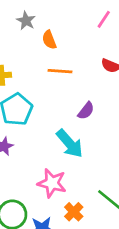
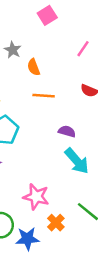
purple semicircle: (86, 111) -> (67, 131), turned -112
cyan arrow: (70, 144) -> (77, 161), moved

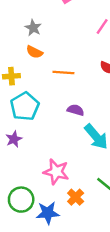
orange semicircle: (34, 67) -> (34, 52), moved, turned -42
purple semicircle: (67, 131) -> (76, 110), moved

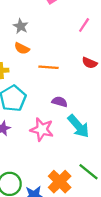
pink star: (56, 172) -> (42, 129), moved
orange cross: (76, 197) -> (60, 182), size x1.5

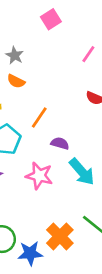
orange line: (48, 67) -> (39, 117), moved, turned -60

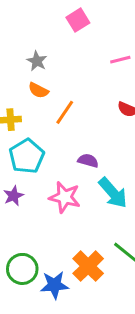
pink line: (88, 54) -> (120, 60), turned 42
orange line: (39, 117) -> (65, 112), moved

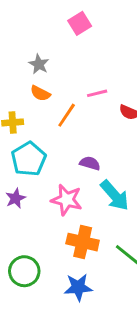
pink line: (120, 60) -> (97, 93), moved
orange cross: (88, 266) -> (83, 242), moved, turned -32
blue star: (54, 285) -> (78, 287), moved

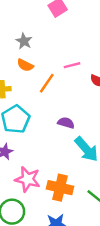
pink star: (67, 200) -> (28, 179), moved

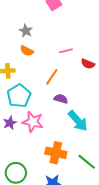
orange line: (47, 83) -> (52, 77), moved
pink star: (28, 179) -> (33, 122), moved

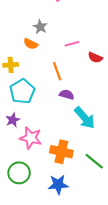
gray star: (26, 31) -> (40, 27), moved
orange line: (52, 77) -> (57, 71), turned -54
pink star: (33, 122) -> (31, 138), moved

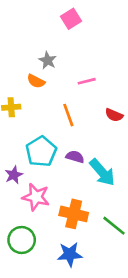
red semicircle: (95, 58) -> (114, 115), moved
cyan pentagon: (22, 91) -> (41, 151), moved
purple semicircle: (67, 95) -> (75, 157), moved

